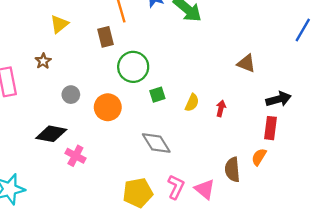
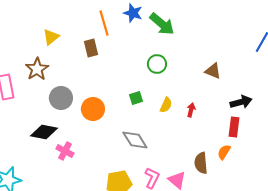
brown star: (43, 61) -> (37, 69), size x1.6
green circle: (133, 67) -> (157, 64), moved, size x0.7
gray circle: (71, 95) -> (61, 98), size x1.5

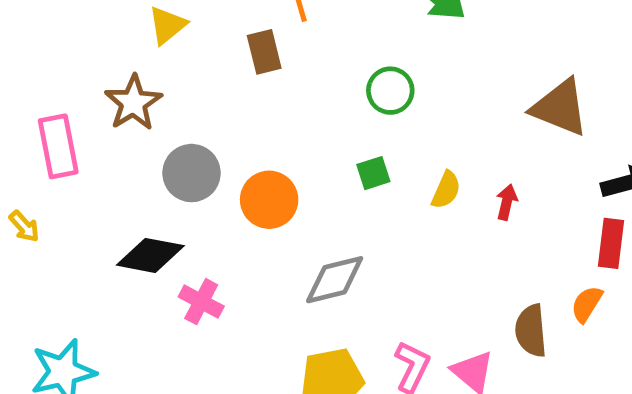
green circle: (157, 64) -> (390, 91), moved
brown triangle: (213, 71) -> (560, 108), size x1.5
gray diamond: (135, 140) -> (335, 280), moved, turned -72

